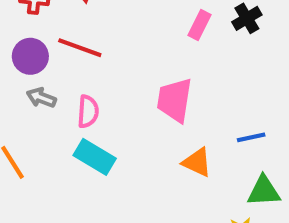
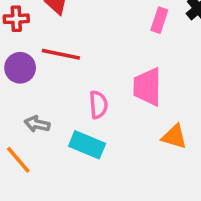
gray arrow: (41, 98) -> (37, 124), moved
pink semicircle: (88, 112) -> (98, 105), moved

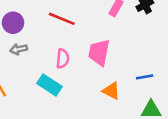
red line: (61, 54) -> (62, 19), moved
gray arrow: (37, 124) -> (19, 49), moved, turned -35

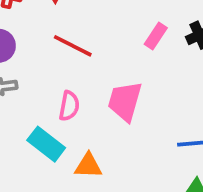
orange triangle: (111, 91) -> (88, 166), moved, turned -30

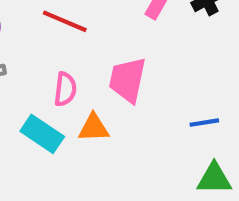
orange triangle: (88, 166) -> (94, 128), moved

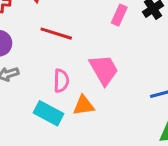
pink trapezoid: (127, 80) -> (104, 70), turned 144

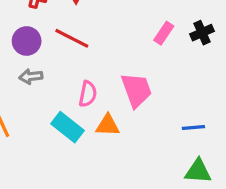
red line: (56, 34) -> (72, 38), moved

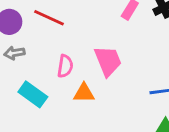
cyan rectangle: (67, 127) -> (33, 94), moved

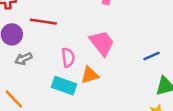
cyan rectangle: (33, 94) -> (64, 86), moved

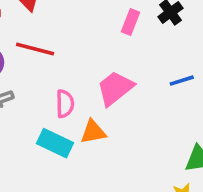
pink trapezoid: (102, 43) -> (115, 88), turned -96
blue line: (152, 56) -> (182, 81), moved

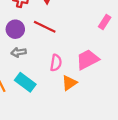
orange triangle: (93, 132) -> (69, 83), turned -35
cyan rectangle: (55, 143) -> (25, 82), moved

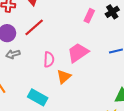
red line: (45, 27) -> (34, 27), turned -60
cyan rectangle: (25, 82) -> (38, 97), moved

